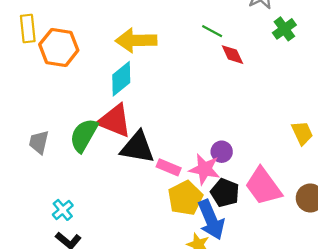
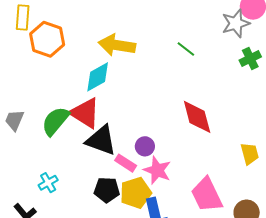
red diamond: (232, 55) -> (197, 117), moved, size x1.6
purple circle: (222, 152) -> (145, 146), moved
black pentagon: (225, 193) -> (107, 190), moved, turned -30
cyan cross: (63, 210) -> (48, 183), moved

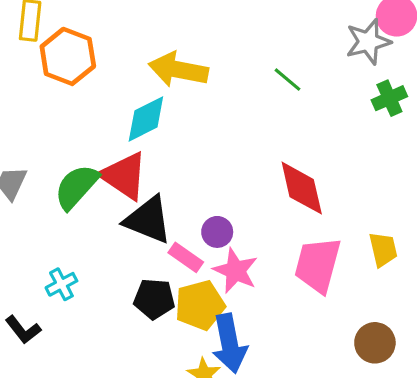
pink trapezoid: (207, 195) -> (318, 265), moved, turned 39

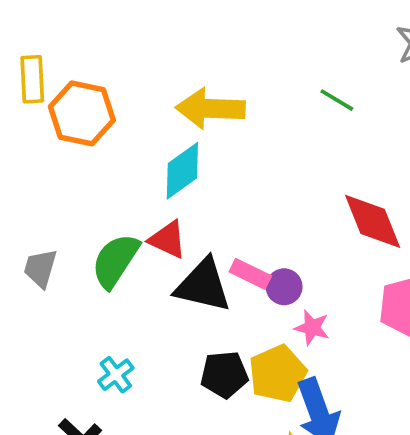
red triangle: (124, 176) -> (168, 240), size x0.7
pink rectangle: (186, 257) -> (250, 274), moved
pink star: (235, 271) -> (312, 328), size x0.7

